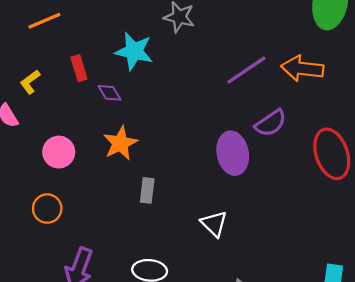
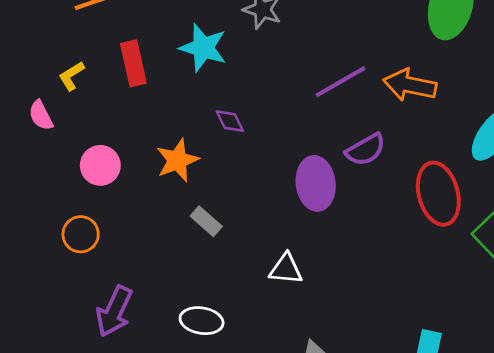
red rectangle: (79, 68) -> (133, 63), size x1.4
purple diamond: (110, 93) -> (230, 121), moved
gray rectangle: (147, 190) -> (206, 221), turned -60
white triangle: (214, 224) -> (286, 269), turned -44

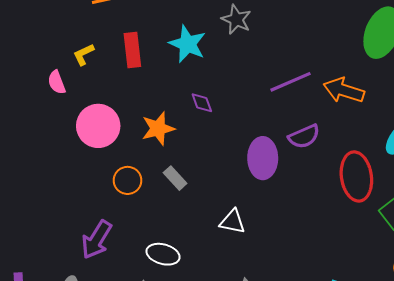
pink circle: (100, 165) -> (98, 126), size x1.4
orange circle: (81, 234) -> (128, 180), moved

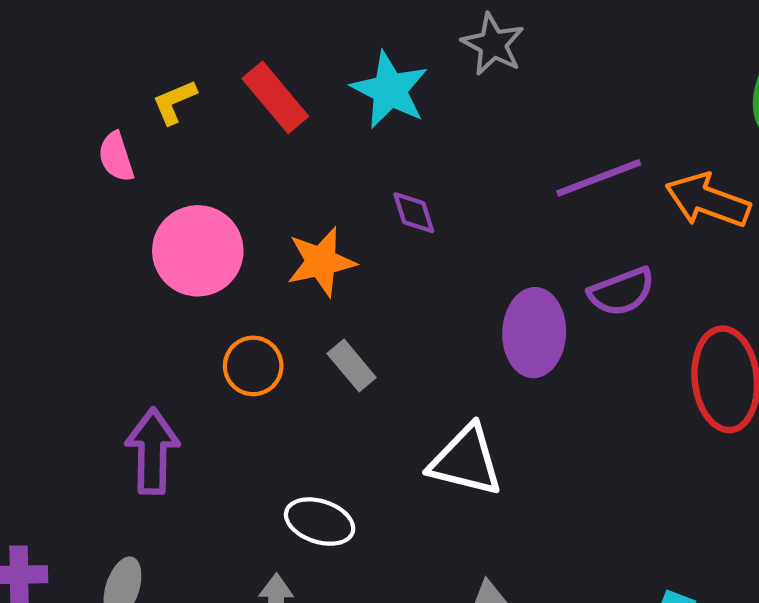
red rectangle: (132, 50) -> (275, 97), turned -36
white triangle: (232, 222) -> (466, 461), size x1.4
purple arrow: (96, 240) -> (152, 451), moved, turned 147

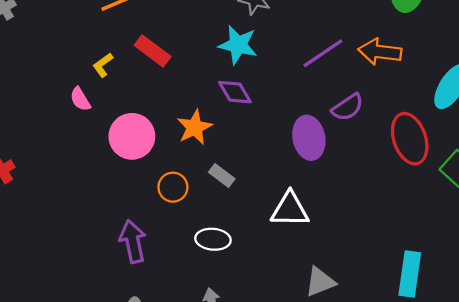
cyan star: (390, 90) -> (238, 45), moved
purple diamond: (414, 213) -> (235, 92), size x1.4
white ellipse: (320, 522) -> (213, 239), moved

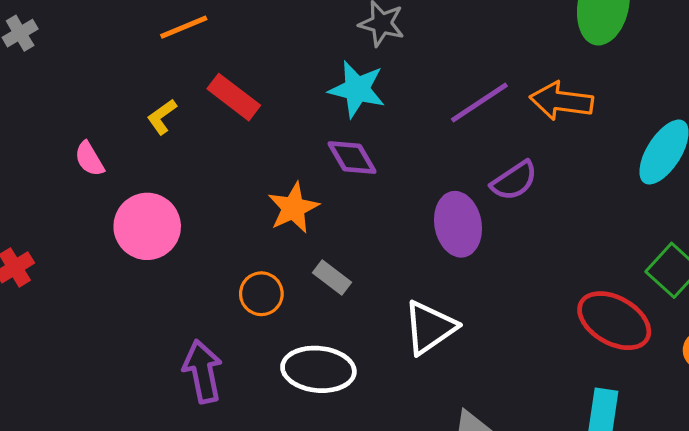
pink semicircle: (80, 99) -> (89, 159), moved
pink circle: (132, 136) -> (147, 226), moved
red ellipse: (410, 139) -> (614, 321), moved, turned -42
white triangle: (290, 210) -> (430, 327), turned -36
white ellipse: (213, 239) -> (318, 369), size x1.4

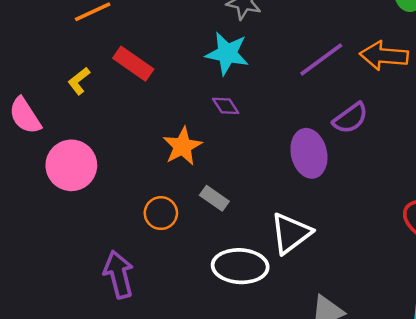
purple diamond: (352, 158) -> (226, 106), size x0.7
pink semicircle: (89, 159) -> (25, 116), size x1.4
white ellipse: (318, 369) -> (240, 266), moved

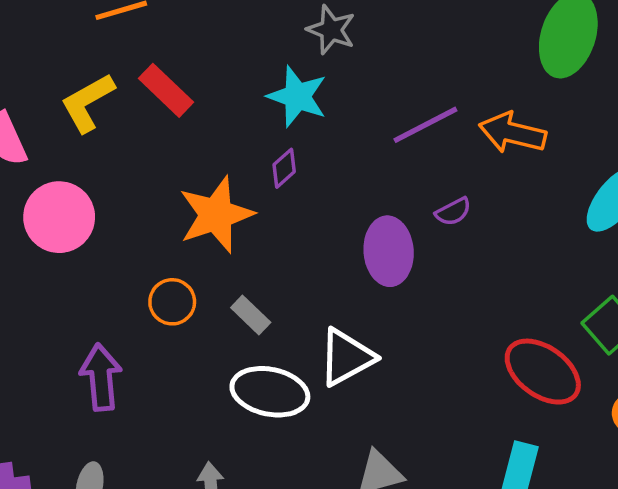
yellow L-shape: (79, 81) -> (88, 103), size x1.6
purple diamond: (226, 106) -> (284, 168), turned 72
purple semicircle: (350, 118) -> (453, 212), size x0.7
orange star: (182, 146) -> (216, 215), size x1.4
gray rectangle: (214, 198) -> (251, 315), moved

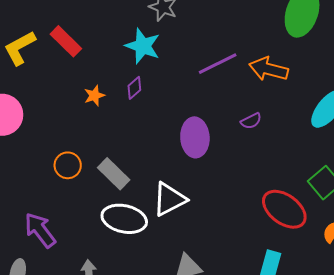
purple semicircle: (453, 212) -> (251, 121), moved
orange star: (216, 215) -> (94, 96), moved, size x0.5
gray rectangle: (251, 315) -> (114, 174), size x1.4
purple arrow: (101, 377) -> (40, 230), moved, turned -33

